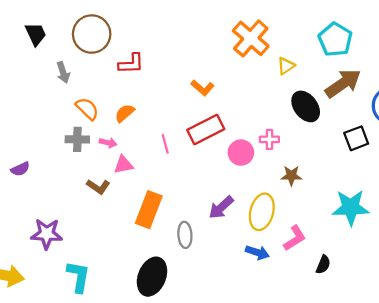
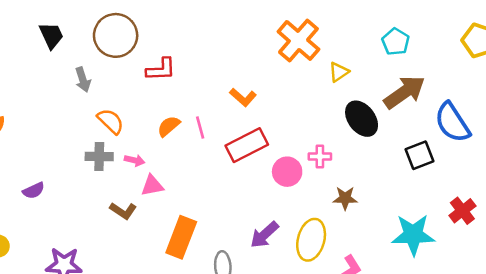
cyan pentagon: (335, 40) -> (396, 42), size x0.7
orange semicircle: (125, 113) -> (169, 126), moved
pink line: (165, 144) -> (200, 127), moved

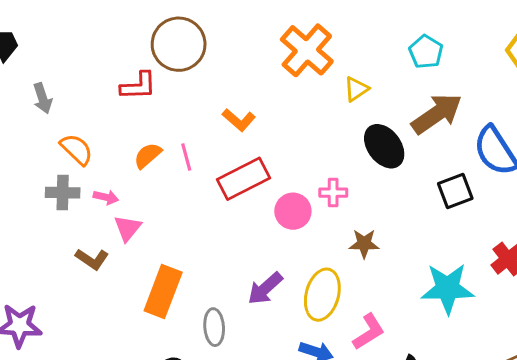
brown circle: (116, 35) -> (179, 44), moved
pink triangle: (152, 186) -> (128, 228), turned -40

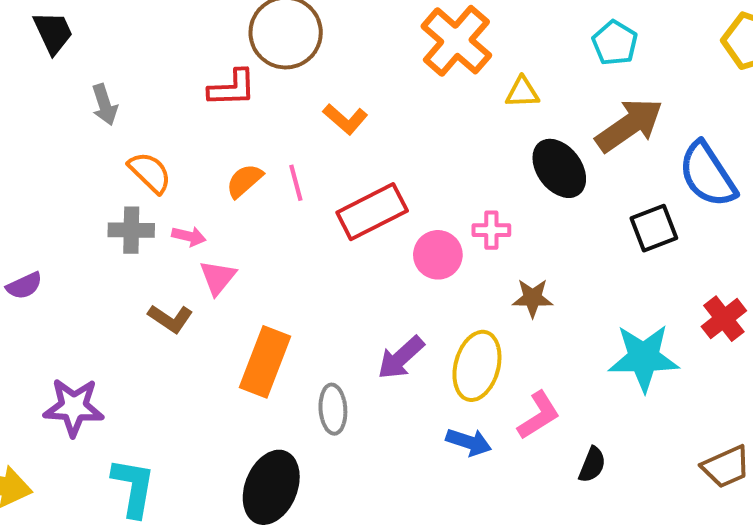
yellow triangle: (356, 89) -> (522, 92), turned 32
orange L-shape: (239, 120) -> (345, 119), moved

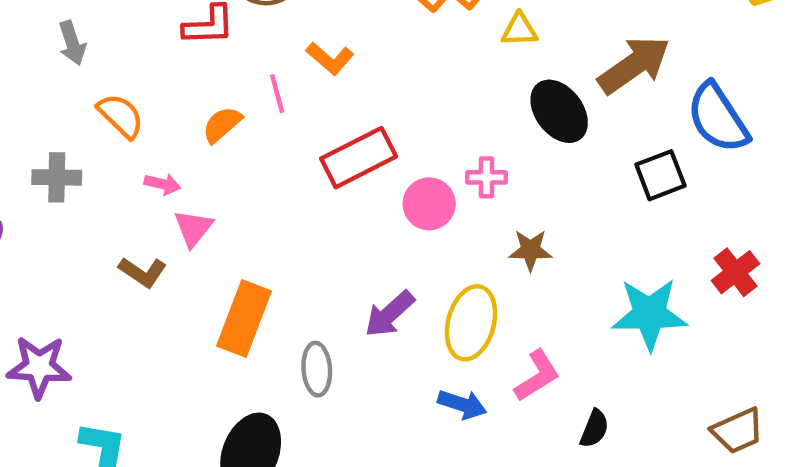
pink line: (296, 183) -> (277, 94), moved
gray cross: (131, 230) -> (57, 177), moved

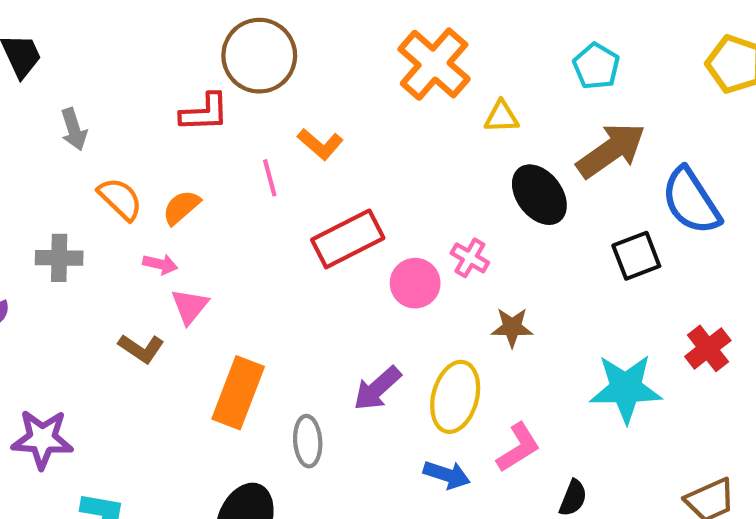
orange semicircle: (222, 125) -> (181, 207), moved
pink cross: (486, 177) -> (470, 258), turned 30

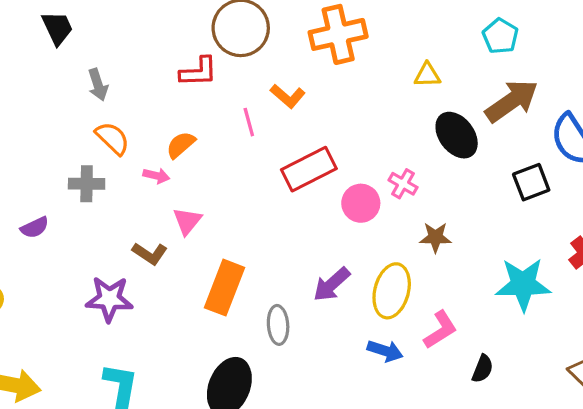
orange cross: (434, 64) -> (338, 34), moved, turned 36
orange semicircle: (120, 199) -> (113, 138), moved
pink arrow: (160, 264) -> (156, 176), moved
purple star: (42, 439) -> (109, 299), moved

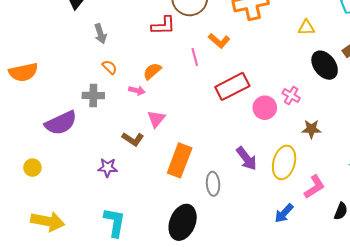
orange semicircle: (113, 138) -> (110, 67), size x0.7
purple semicircle: (35, 228) -> (61, 123), size x1.8
purple arrow: (332, 284) -> (246, 158), turned -85
purple star: (109, 299) -> (108, 168), size x0.7
blue arrow: (385, 351) -> (284, 213), moved, turned 115

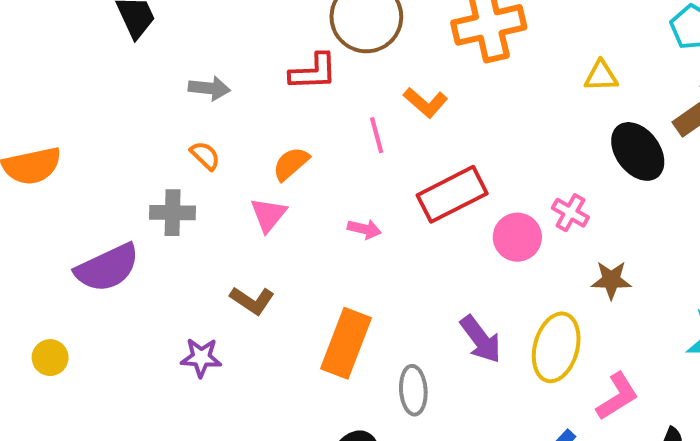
gray arrow: (100, 34) -> (209, 88), moved, turned -66
pink arrow: (137, 90) -> (364, 229), moved
pink triangle: (156, 119) -> (268, 215), moved

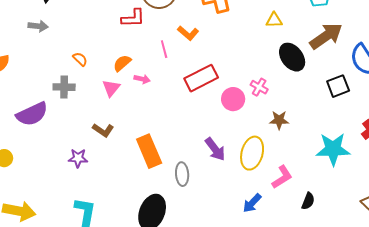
gray arrow: (209, 88) -> (38, 26), moved
pink arrow: (364, 229) -> (142, 79), moved
orange rectangle: (346, 343) -> (149, 151), turned -44

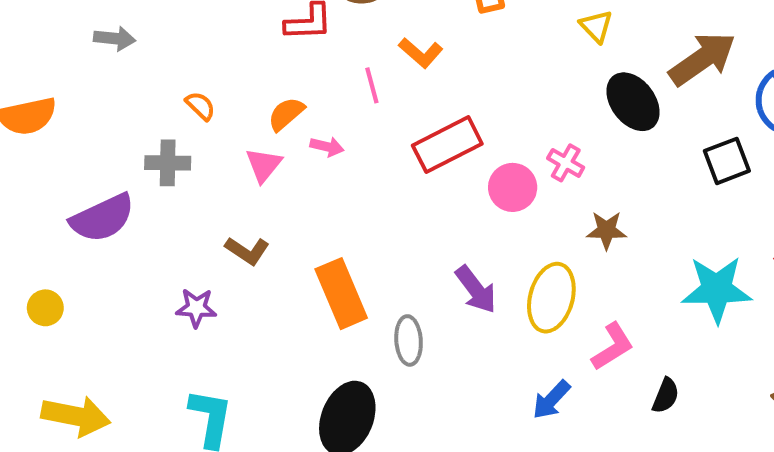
yellow triangle: (274, 20) -> (596, 26), turned 48

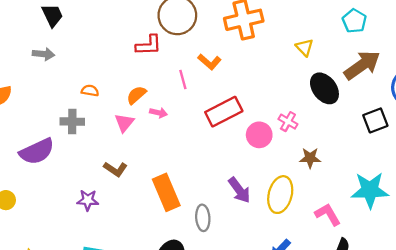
orange semicircle: (200, 106) -> (90, 91), turned -35
pink L-shape: (613, 347) -> (328, 214), moved, turned -88

